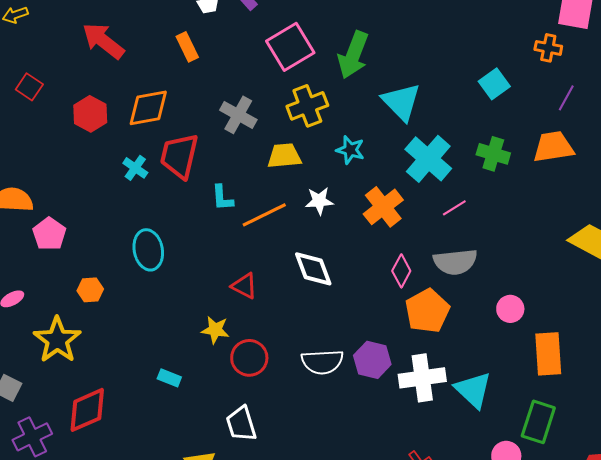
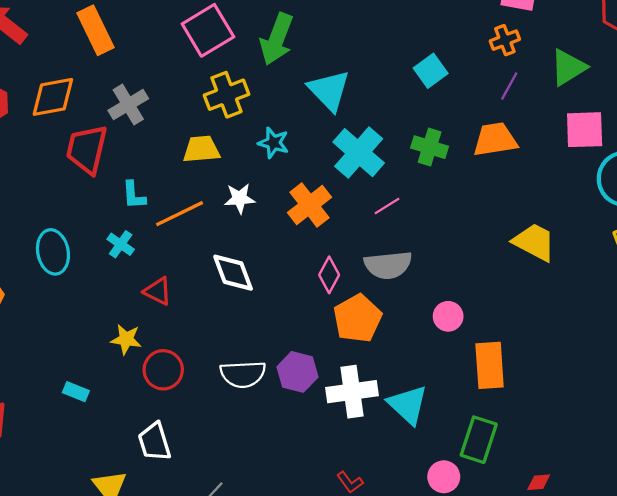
orange rectangle: (187, 47) -> (96, 30), size x1.5
orange cross: (548, 48) -> (505, 40), moved, turned -32
gray cross: (238, 115) -> (128, 105), moved, turned 30
cyan cross: (135, 168) -> (121, 244), moved

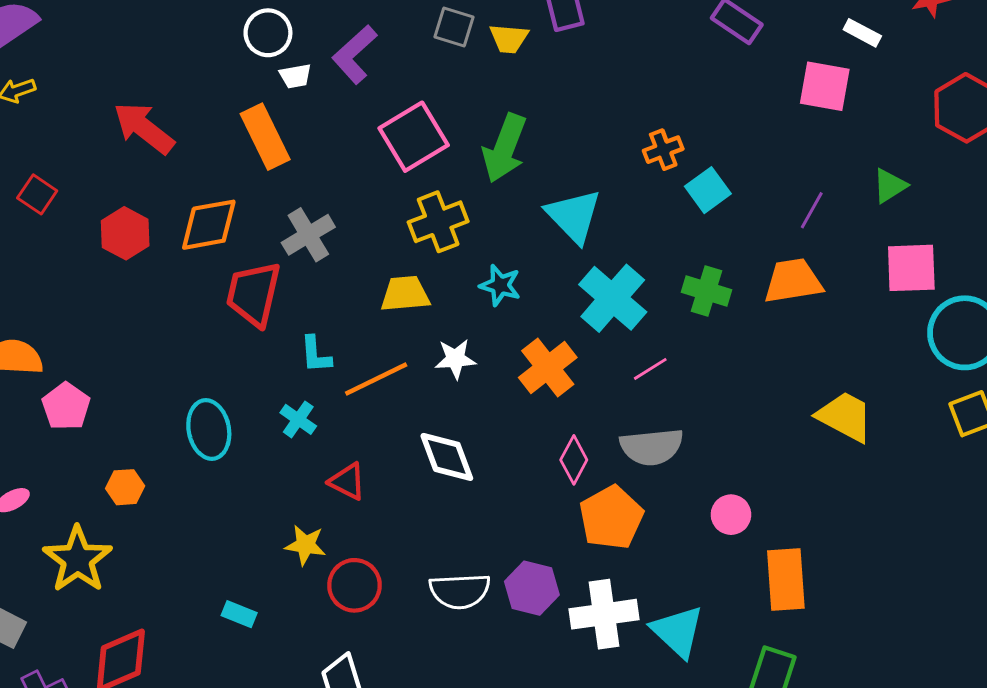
orange cross: (505, 40) -> (663, 150), moved
green triangle: (568, 67) -> (890, 186), size x0.7

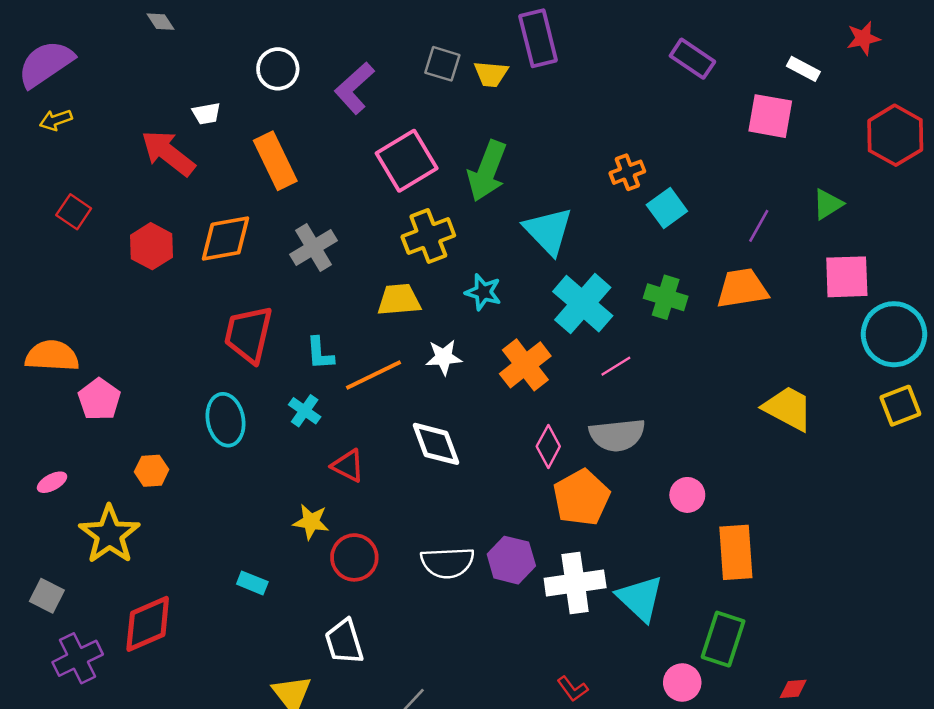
white trapezoid: (295, 76) -> (206, 114), moved
red trapezoid: (254, 294) -> (248, 334), moved

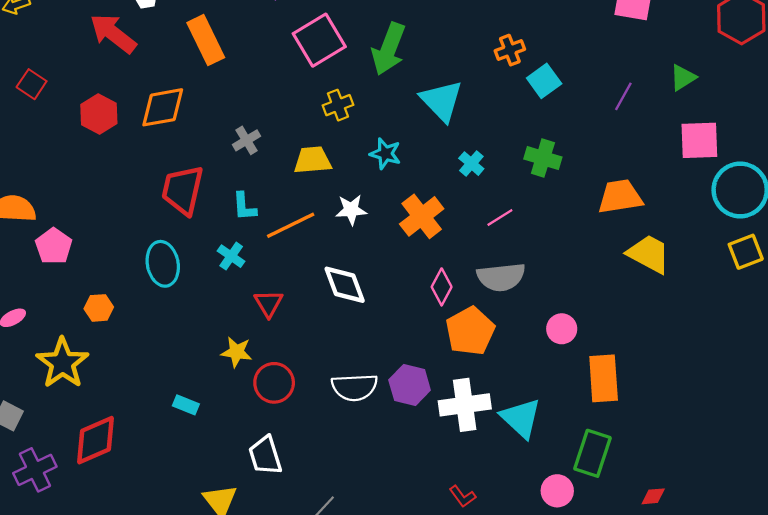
yellow cross: (428, 236) -> (338, 105), size x0.7
gray cross: (314, 247) -> (246, 140), moved, size x0.7
orange trapezoid: (742, 288) -> (620, 197), moved
cyan cross: (583, 304) -> (471, 164), size x0.5
red triangle: (348, 466) -> (269, 303), turned 32

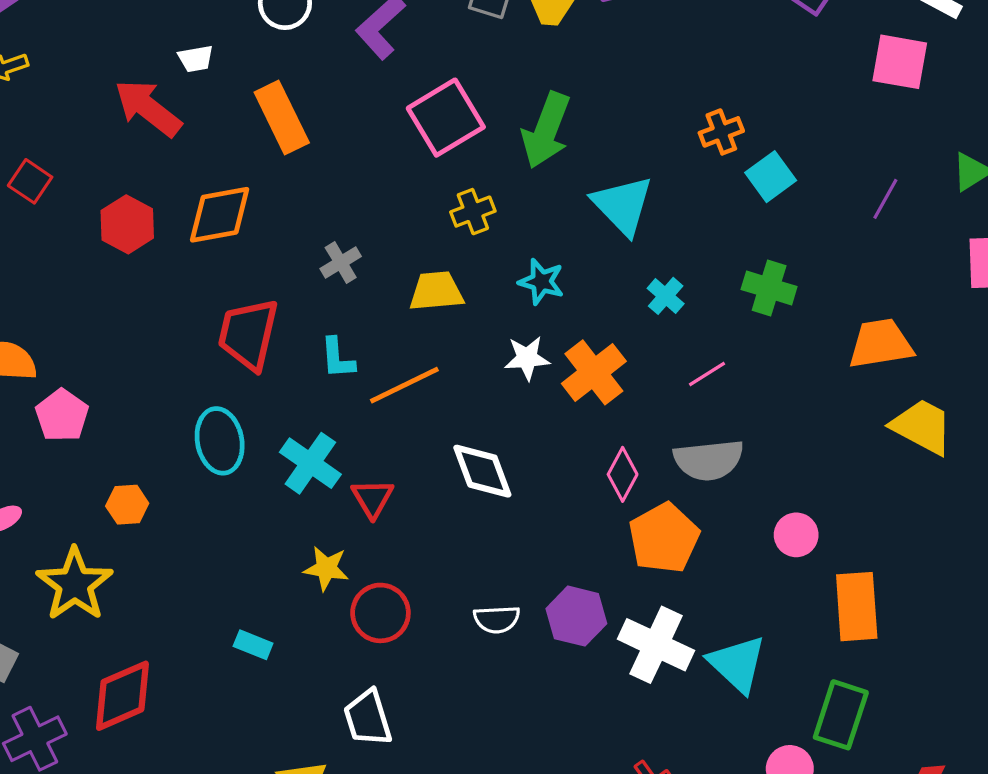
white star: (351, 210) -> (527, 358), moved
cyan cross: (231, 256) -> (310, 463), moved, size x1.5
white semicircle: (354, 387) -> (497, 619), size x0.7
white cross: (465, 405) -> (656, 645), turned 33

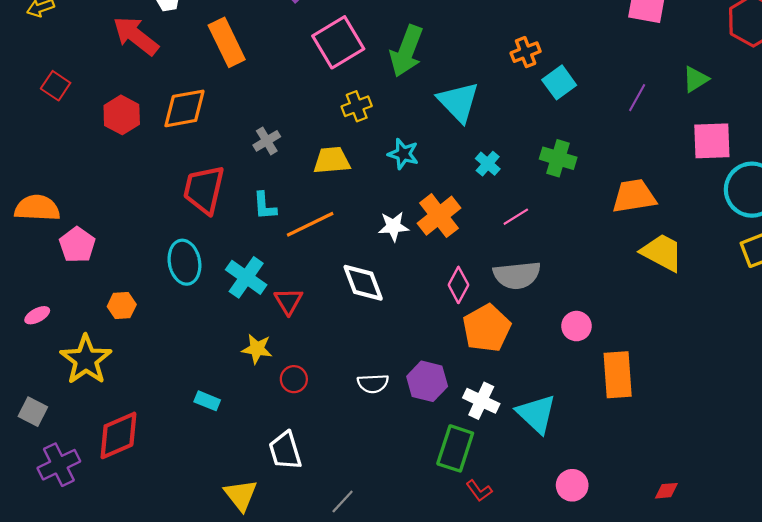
white star: (527, 358) -> (393, 226), moved
red circle: (380, 613) -> (294, 379), size x0.7
white cross: (656, 645) -> (481, 401), size x0.7
green rectangle: (841, 715) -> (455, 448), moved

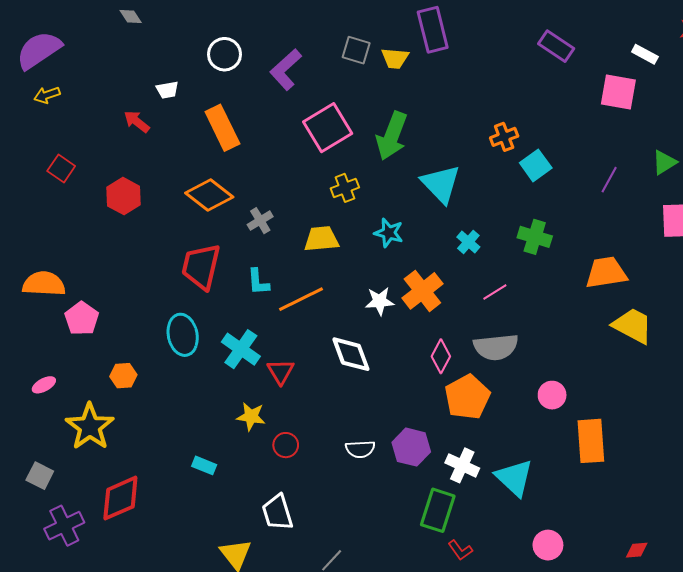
red arrow: (136, 36) -> (137, 122), size x0.6
orange diamond: (184, 108) -> (209, 195), moved, turned 48

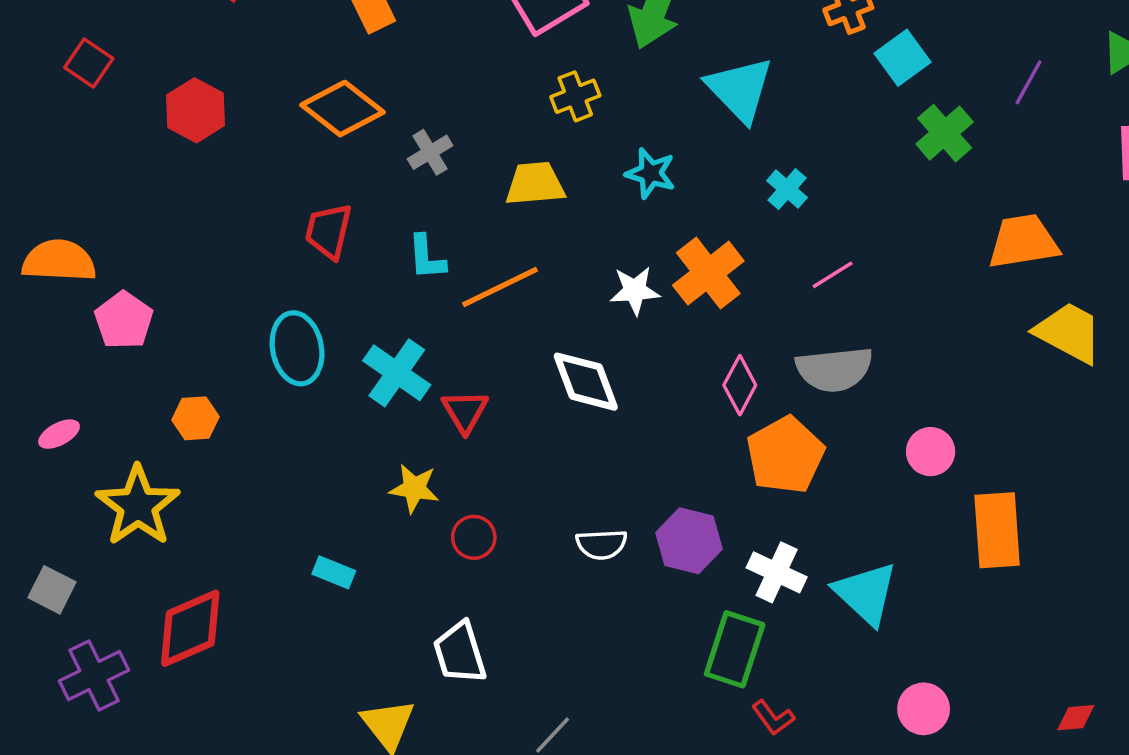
green cross: (535, 237) -> (945, 133), moved, turned 32
red trapezoid: (201, 266) -> (329, 231), size x0.7

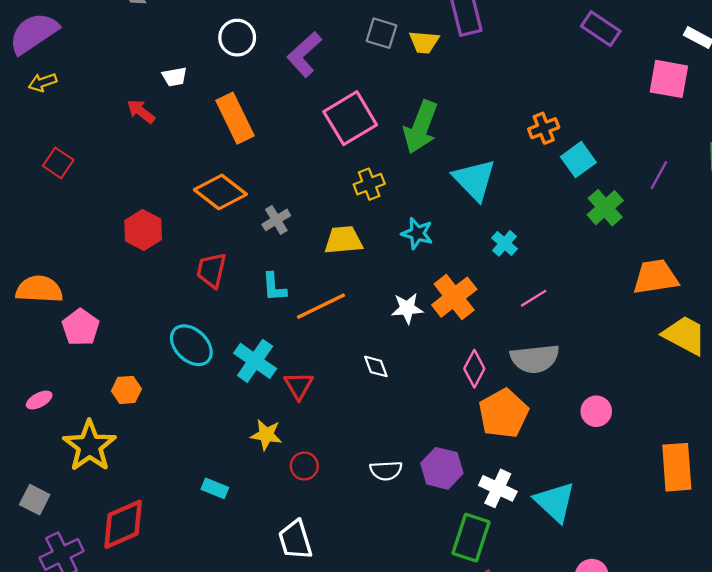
red hexagon: (196, 110) -> (143, 230), moved
cyan ellipse: (297, 348) -> (191, 345), turned -36
white diamond: (586, 382) -> (376, 366), size x0.6
orange rectangle: (997, 530) -> (677, 467), moved

